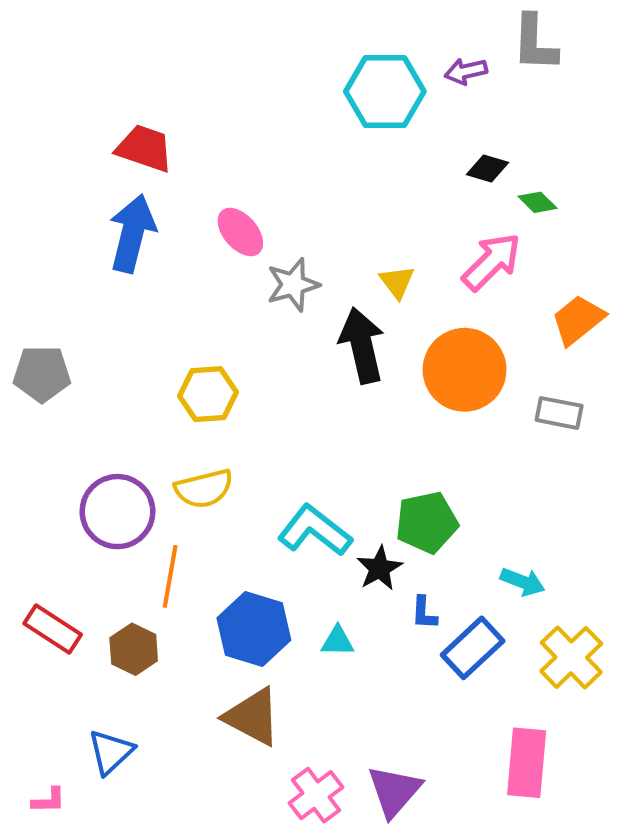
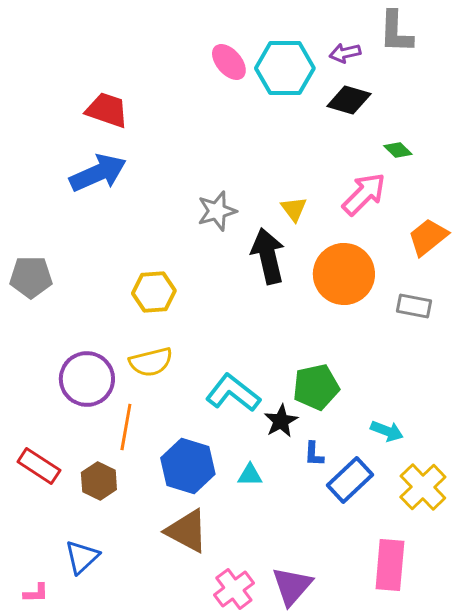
black diamond: (487, 169) -> (349, 100), moved, size x1.4
pink ellipse: (240, 232) -> (229, 62), moved
blue arrow: (132, 233) -> (98, 173), turned 52

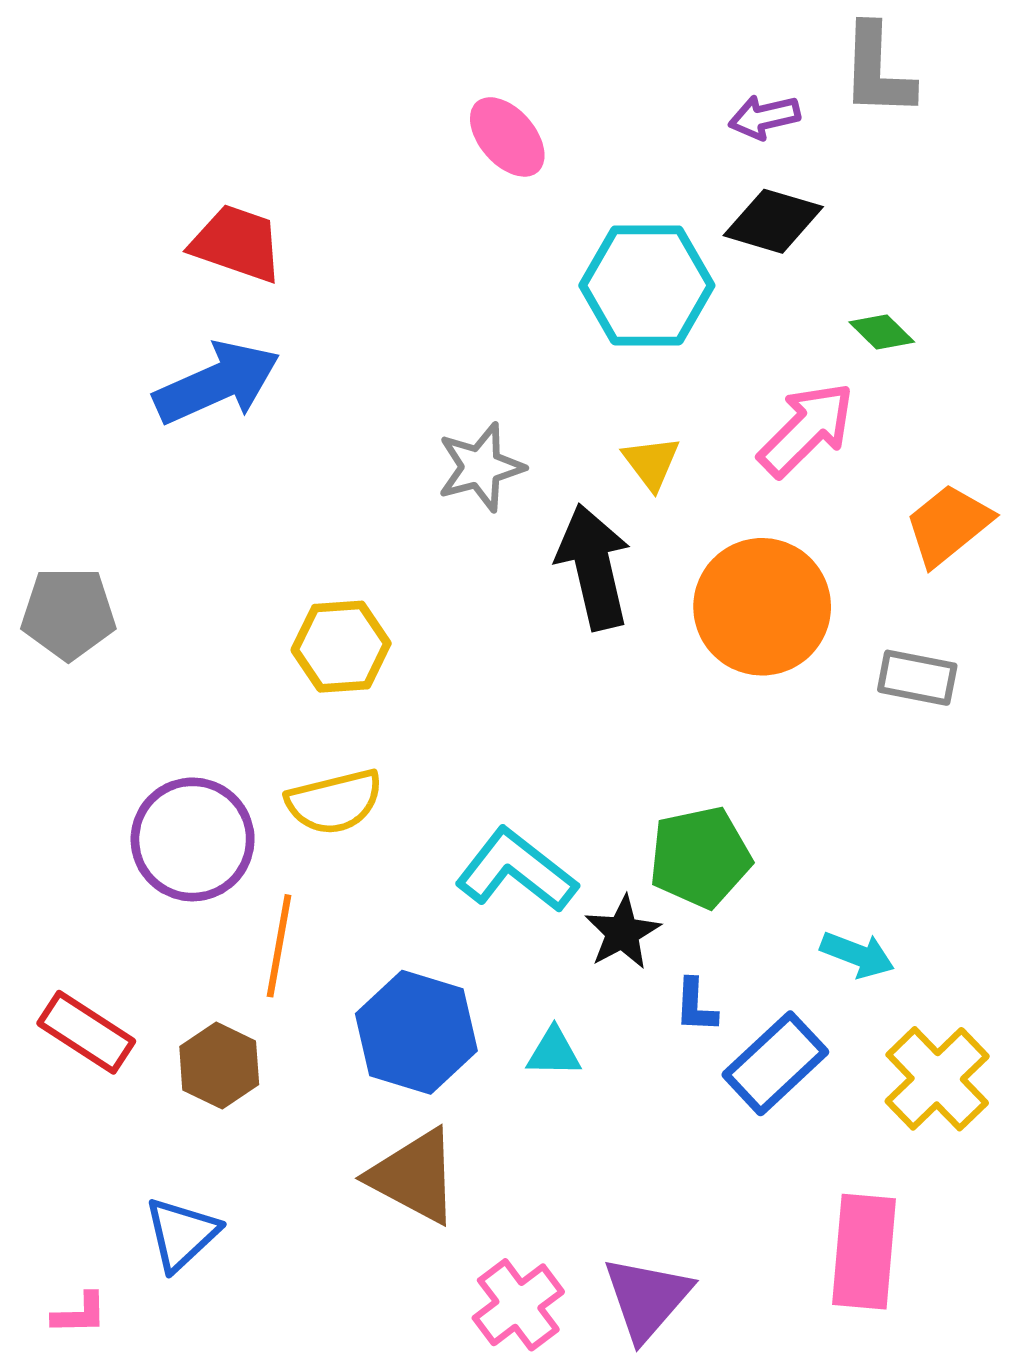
cyan hexagon: (285, 68) -> (647, 285), moved

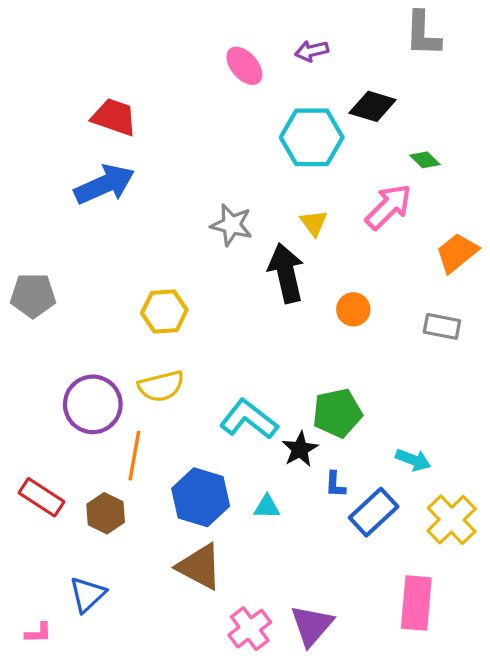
purple arrow: (764, 117) -> (312, 51), moved
gray star: (481, 467) -> (232, 225), turned 30
orange circle: (762, 607) -> (353, 309), moved, size x0.5

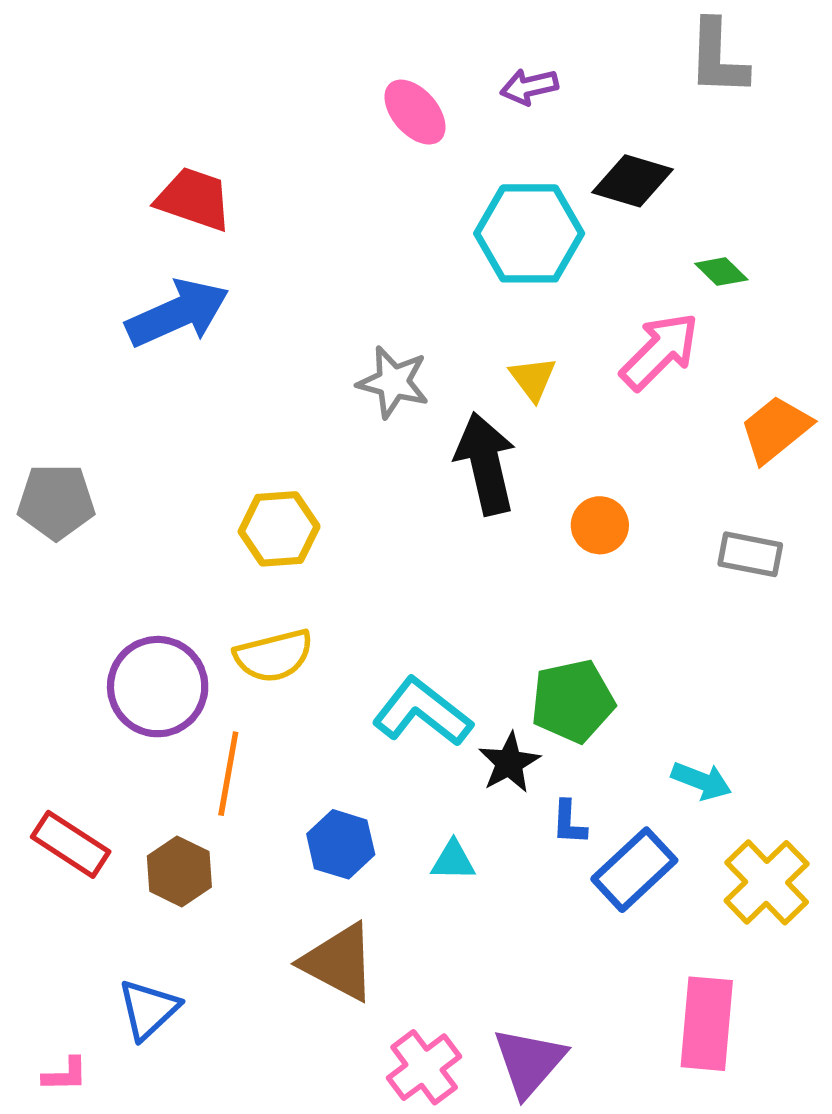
blue hexagon: (201, 497) -> (341, 844), size x0.7

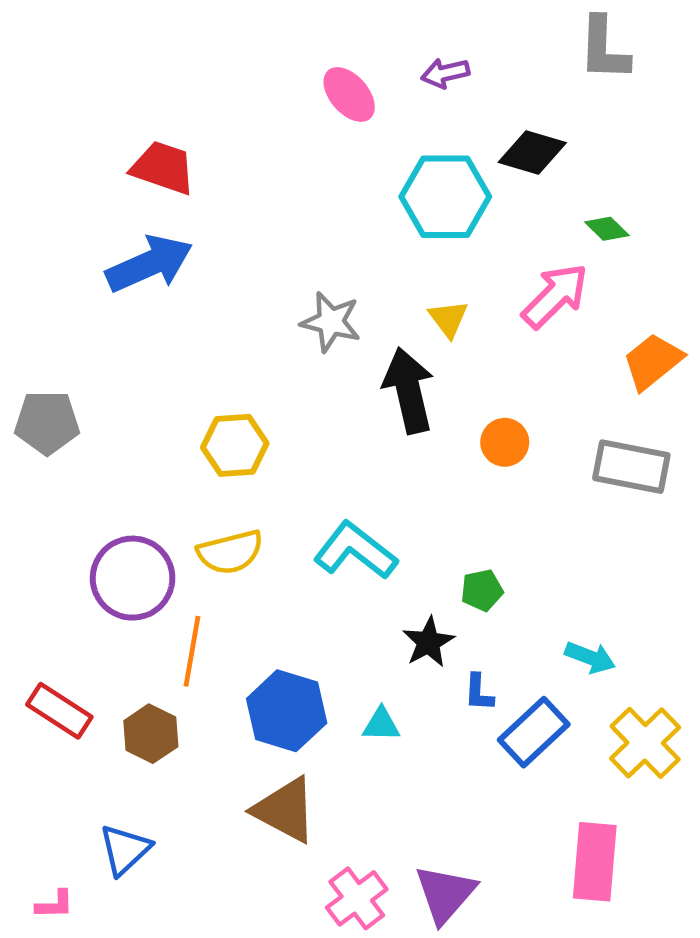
gray rectangle: (750, 554) -> (631, 467), size x1.4
green pentagon: (573, 701) -> (482, 590), size x0.6
cyan L-shape: (422, 712) -> (355, 551), moved
blue hexagon: (341, 844) -> (287, 711), size x1.4

